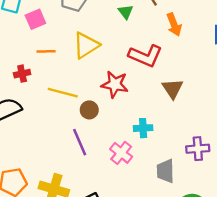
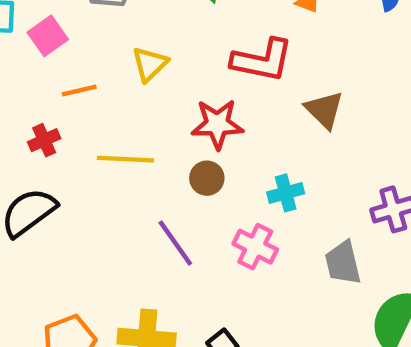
yellow triangle: (86, 45) -> (150, 64), size x0.7
brown circle: (89, 110) -> (207, 178), moved

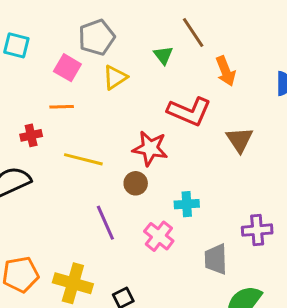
pink square: (48, 36) -> (67, 68), moved, turned -36
yellow triangle: (150, 64) -> (115, 77), moved
brown triangle: (324, 110) -> (239, 140), moved

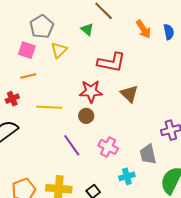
orange arrow: (226, 71) -> (143, 29), moved
brown triangle: (239, 140) -> (129, 94), moved
cyan cross: (187, 204) -> (127, 176), moved

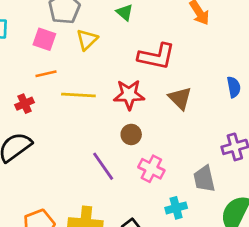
blue semicircle: (169, 32) -> (234, 87), moved
yellow line: (49, 107) -> (78, 95), moved
brown circle: (86, 116) -> (131, 134), moved

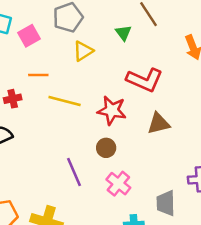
pink square: (44, 39) -> (29, 36), moved, turned 30
brown triangle: (180, 98) -> (159, 123), turned 50

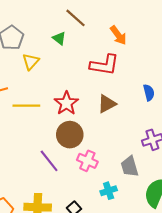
red L-shape: (145, 80) -> (104, 65), moved
red star: (112, 110) -> (66, 103), turned -30
brown circle: (106, 148) -> (70, 135), size x1.6

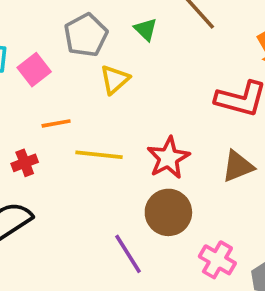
green triangle: (59, 38) -> (146, 29), moved
pink cross: (87, 161) -> (217, 260), moved

